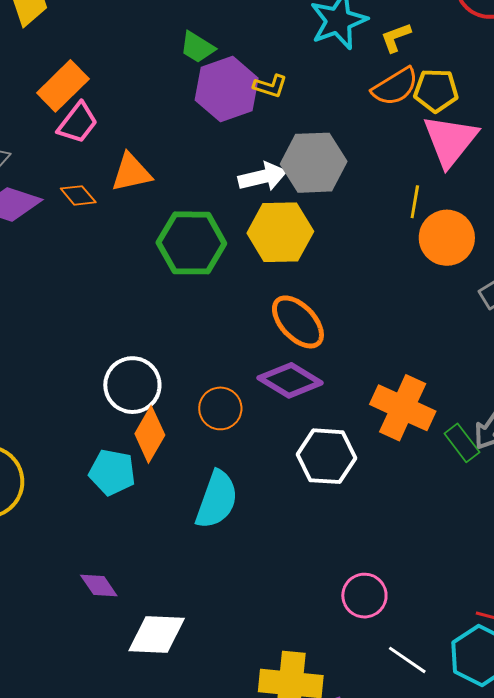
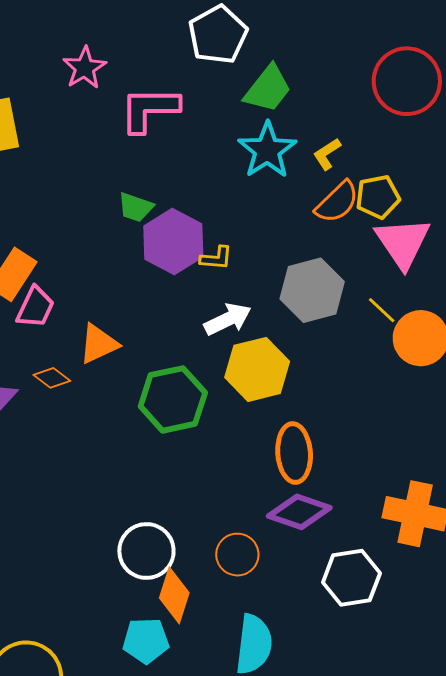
yellow L-shape: (270, 86) -> (216, 258), moved
gray hexagon: (314, 163) -> (312, 290), moved
yellow line: (415, 202) -> (382, 310), turned -44
orange ellipse: (298, 322) -> (294, 453), turned 52

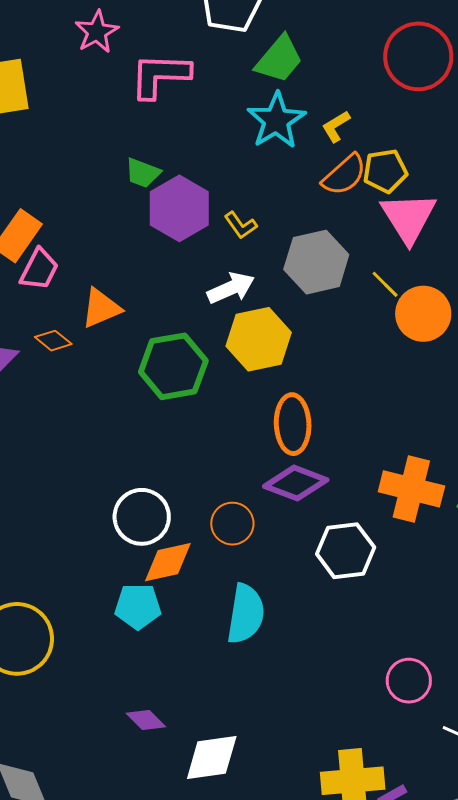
yellow L-shape: (216, 258) -> (241, 225), moved, turned 48
orange diamond: (174, 595) -> (168, 562), turned 58

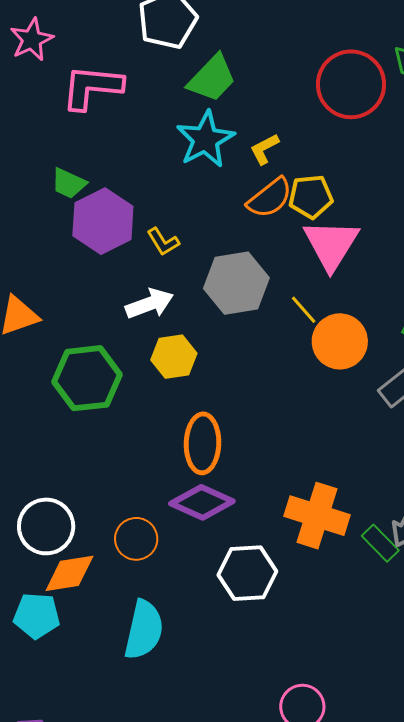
yellow hexagon: (259, 339) -> (174, 357), size x0.7

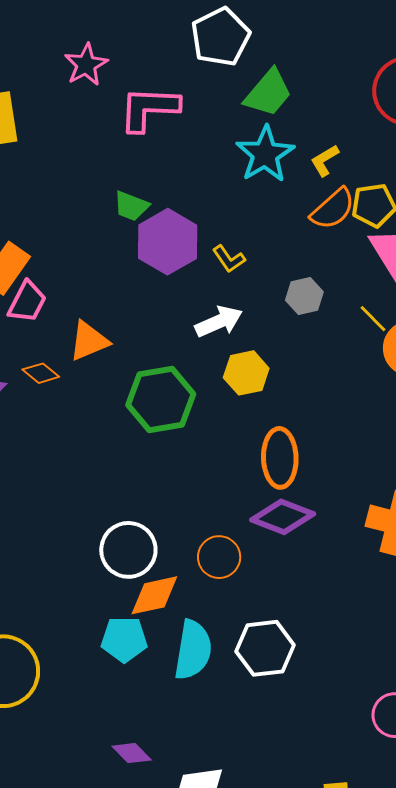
gray hexagon: (236, 283) -> (304, 296), size x0.6
white hexagon: (247, 573) -> (265, 648), moved
cyan semicircle: (144, 630) -> (193, 650), moved

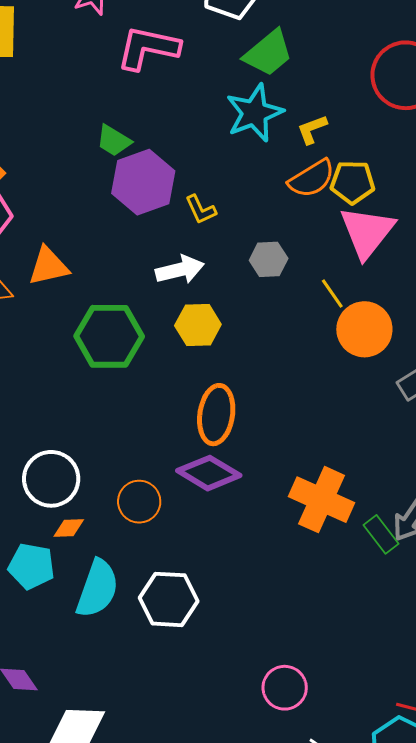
orange diamond: (154, 595) -> (69, 528), size x0.6

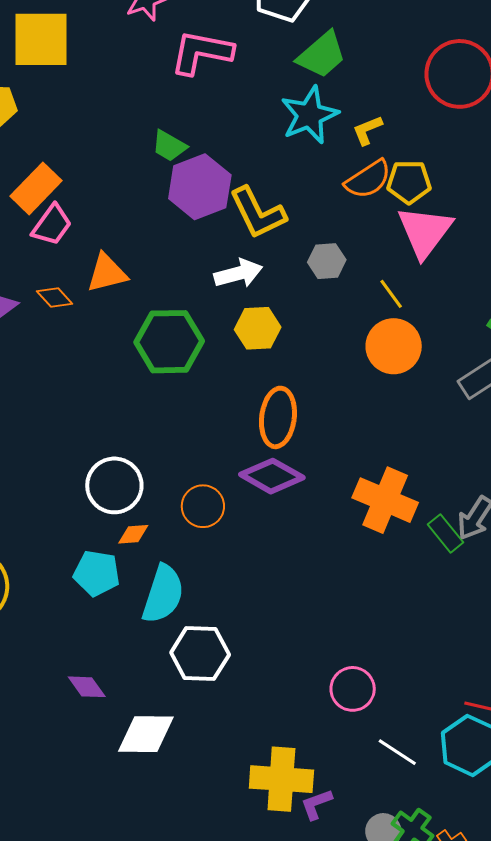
yellow L-shape: (201, 210) -> (258, 213), size x1.8
orange circle: (364, 329) -> (394, 346), moved
white hexagon: (169, 599) -> (200, 654), moved

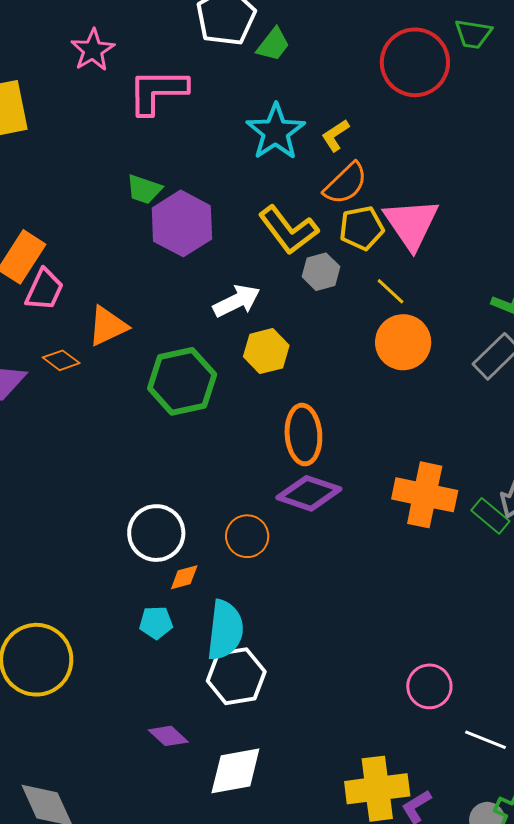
green trapezoid: (322, 55) -> (273, 45), moved, size x0.7
yellow pentagon: (409, 182) -> (362, 228), moved
yellow L-shape: (258, 213) -> (288, 230), moved
cyan pentagon: (97, 573) -> (156, 623), size x0.7
white hexagon: (200, 654) -> (236, 676), moved

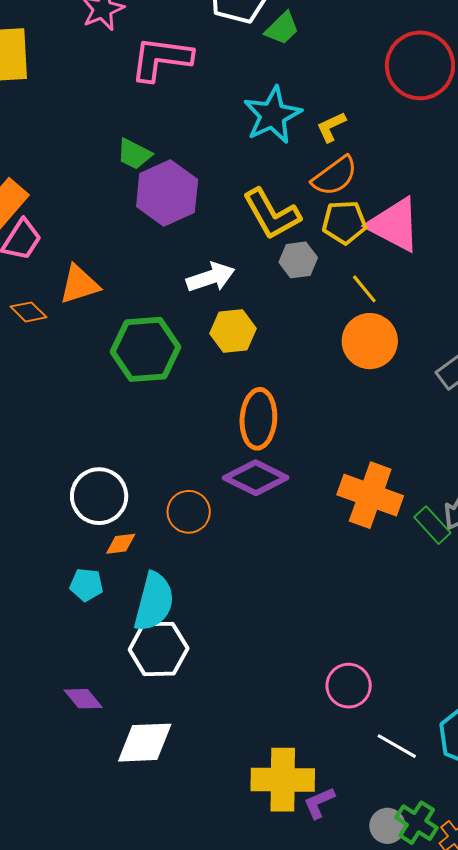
pink triangle: (411, 224) -> (394, 225), turned -36

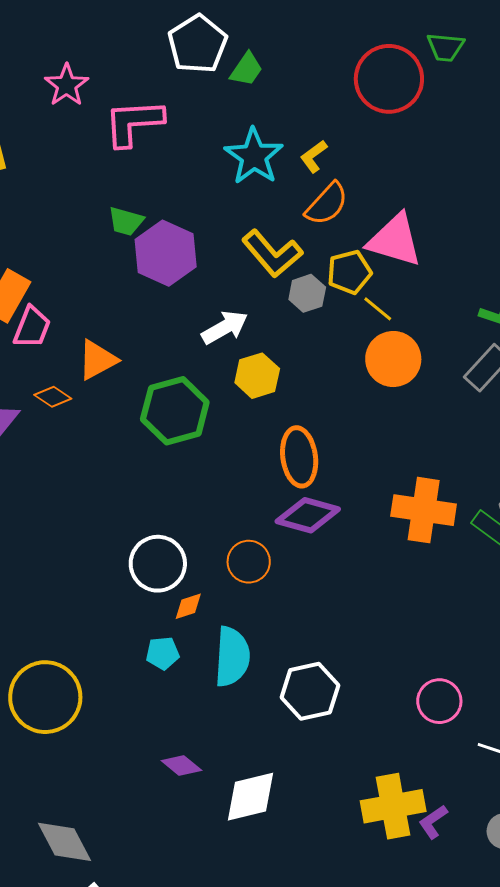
yellow pentagon: (344, 222) -> (349, 272), moved
white hexagon: (159, 649) -> (310, 691), moved

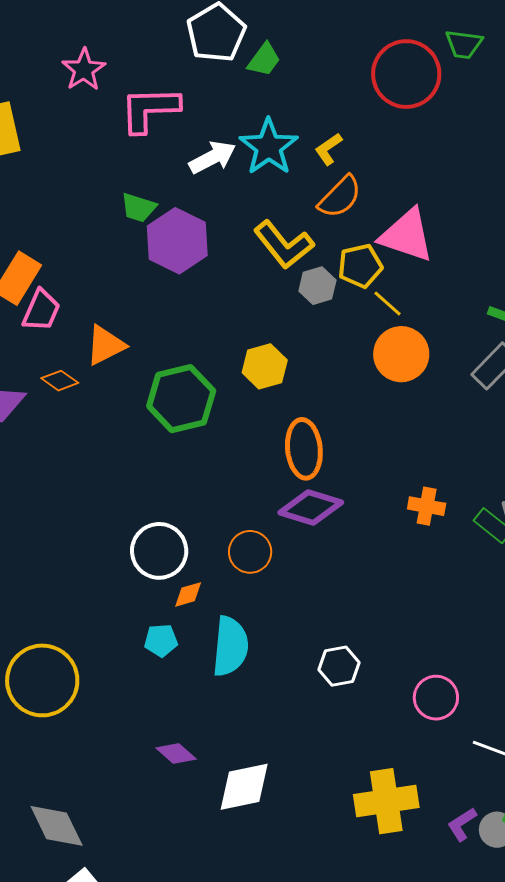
white arrow: (225, 327) -> (213, 157), moved
orange cross: (424, 510) -> (427, 506), size x0.6
white hexagon: (310, 691) -> (339, 666), moved, size x0.7
purple L-shape: (433, 822) -> (462, 824), moved

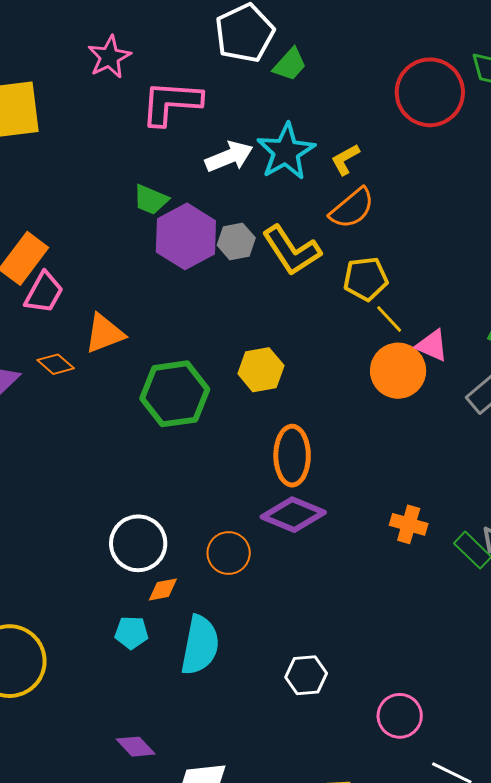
pink triangle: (407, 235) -> (432, 345), moved, size x0.6
gray hexagon: (317, 286) -> (236, 242), moved

